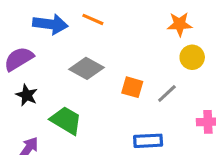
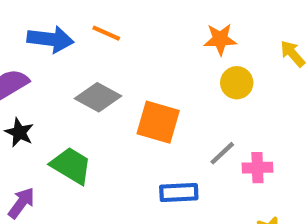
orange square: (132, 87) -> (158, 122), size x1.5
gray line: (167, 94) -> (222, 153), moved

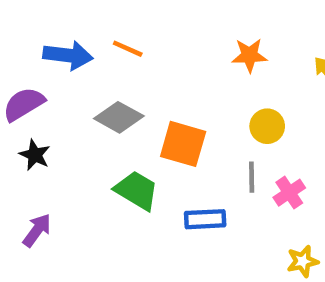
yellow circle: (237, 83) -> (267, 126), moved
gray line: (222, 153) -> (252, 177), turned -48
green trapezoid: (71, 166) -> (137, 190), moved
pink cross: (257, 168) -> (289, 193), turned -32

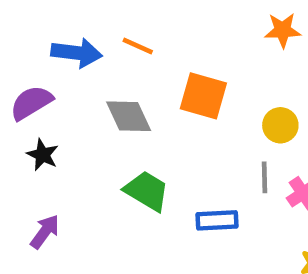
orange star: (249, 55) -> (283, 30), moved
gray diamond: (119, 117) -> (129, 116), turned 36
orange square: (183, 144) -> (203, 96), moved

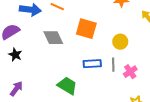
green trapezoid: (147, 191) -> (67, 86), moved
blue rectangle: (217, 220) -> (92, 64), moved

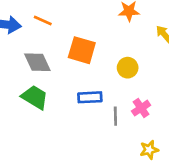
gray line: (113, 65) -> (115, 116), moved
green trapezoid: (67, 86) -> (35, 97), moved

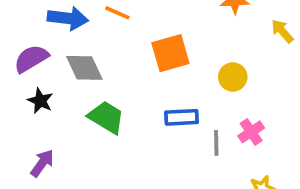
orange square: (82, 50) -> (170, 53), turned -32
gray diamond: (37, 62) -> (84, 68), moved

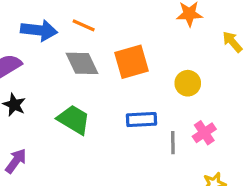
gray diamond: (84, 68) -> (82, 63), moved

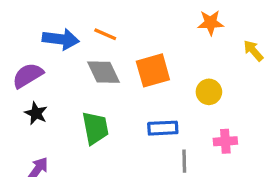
green trapezoid: (74, 120) -> (95, 128), turned 48
pink cross: (204, 133) -> (225, 141), turned 30
gray line: (173, 143) -> (184, 161), moved

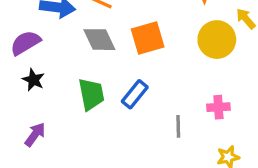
yellow circle: (209, 92) -> (217, 40), moved, size x1.5
blue rectangle: (163, 128) -> (135, 94), moved, turned -48

